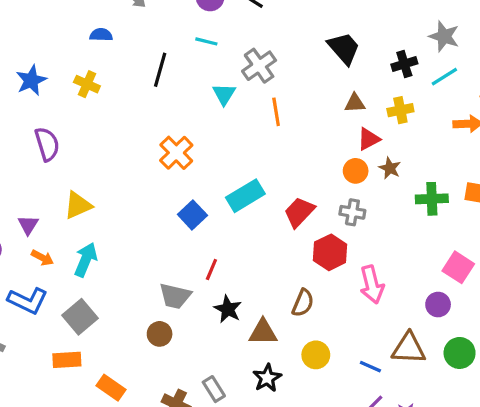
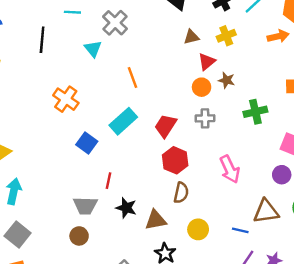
orange line: (276, 112) -> (133, 78), moved
green cross: (432, 199) -> (255, 112), moved
red hexagon: (330, 252) -> (175, 160), moved

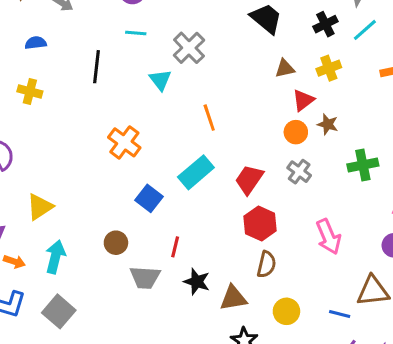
gray cross: (205, 118) -> (299, 172), turned 36
brown circle: (79, 236) -> (116, 243), moved

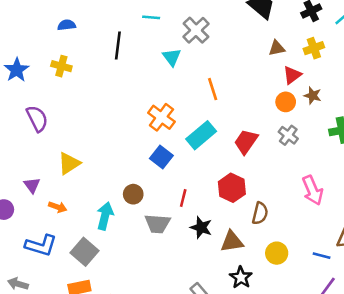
orange cross: (124, 142) -> (161, 117), moved
red hexagon: (260, 223) -> (232, 188), moved
cyan arrow: (55, 257) -> (105, 216), moved
orange arrow: (14, 262) -> (58, 207), moved

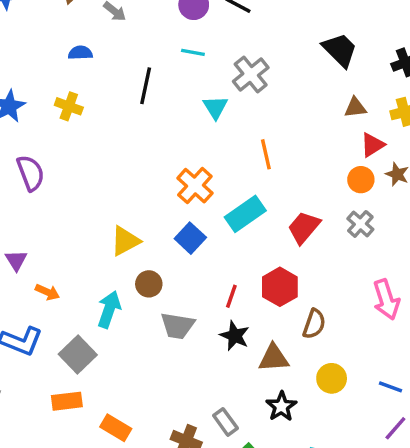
yellow triangle: (69, 163) -> (125, 241), moved
red line: (183, 198) -> (231, 296), moved

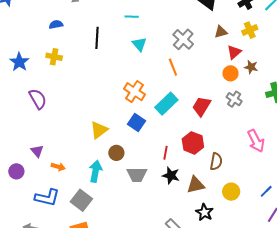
cyan line: (193, 52) -> (132, 17), moved
gray cross: (251, 74) -> (183, 39), moved
blue line: (391, 387) -> (266, 191), turned -56

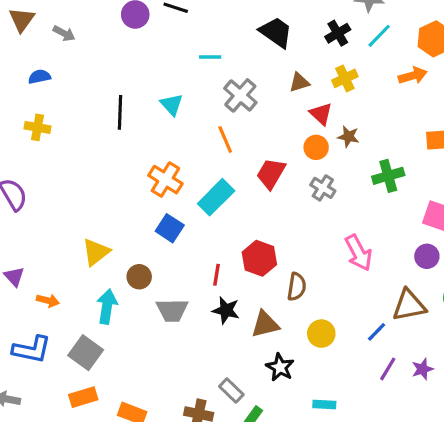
cyan line: (132, 17) -> (210, 57), moved
black line: (97, 38) -> (120, 112), moved
red triangle: (234, 52) -> (321, 114), turned -35
red trapezoid: (202, 106) -> (271, 173), moved
yellow triangle: (99, 130) -> (96, 252), moved

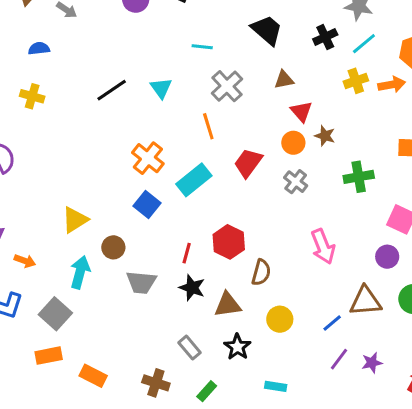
yellow cross: (345, 78) -> (356, 81), moved
black line: (120, 112) -> (112, 90), turned 48
gray rectangle: (231, 390) -> (189, 348), moved

